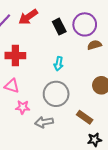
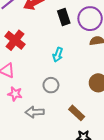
red cross: (15, 56) -> (15, 40), turned 30
gray circle: (56, 94) -> (51, 85), size x0.6

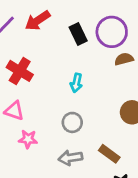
gray arrow: (35, 112) -> (70, 158), moved

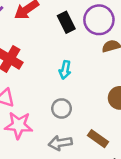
pink star: (28, 139) -> (19, 125), size x1.5

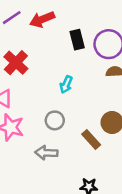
brown rectangle: (98, 139) -> (91, 140), moved

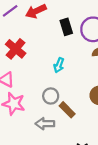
brown rectangle: (91, 140) -> (67, 110), moved

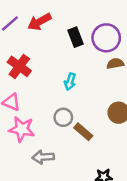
gray arrow: (45, 124) -> (43, 157), moved

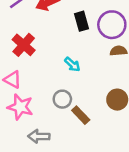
cyan arrow: (70, 82) -> (72, 64), turned -70

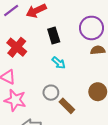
black rectangle: (82, 21) -> (54, 35), moved

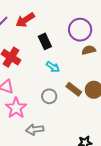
pink star: (15, 100) -> (16, 108), turned 30
brown rectangle: (67, 106) -> (74, 89), moved

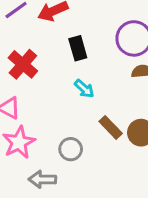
gray circle: (49, 96) -> (71, 149), moved

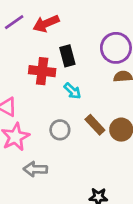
red cross: (23, 64) -> (42, 71), moved, turned -35
gray circle: (71, 149) -> (60, 130), moved

